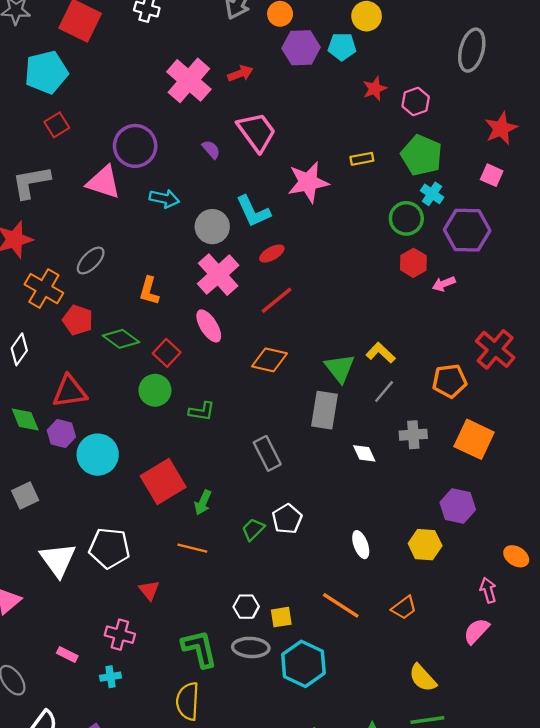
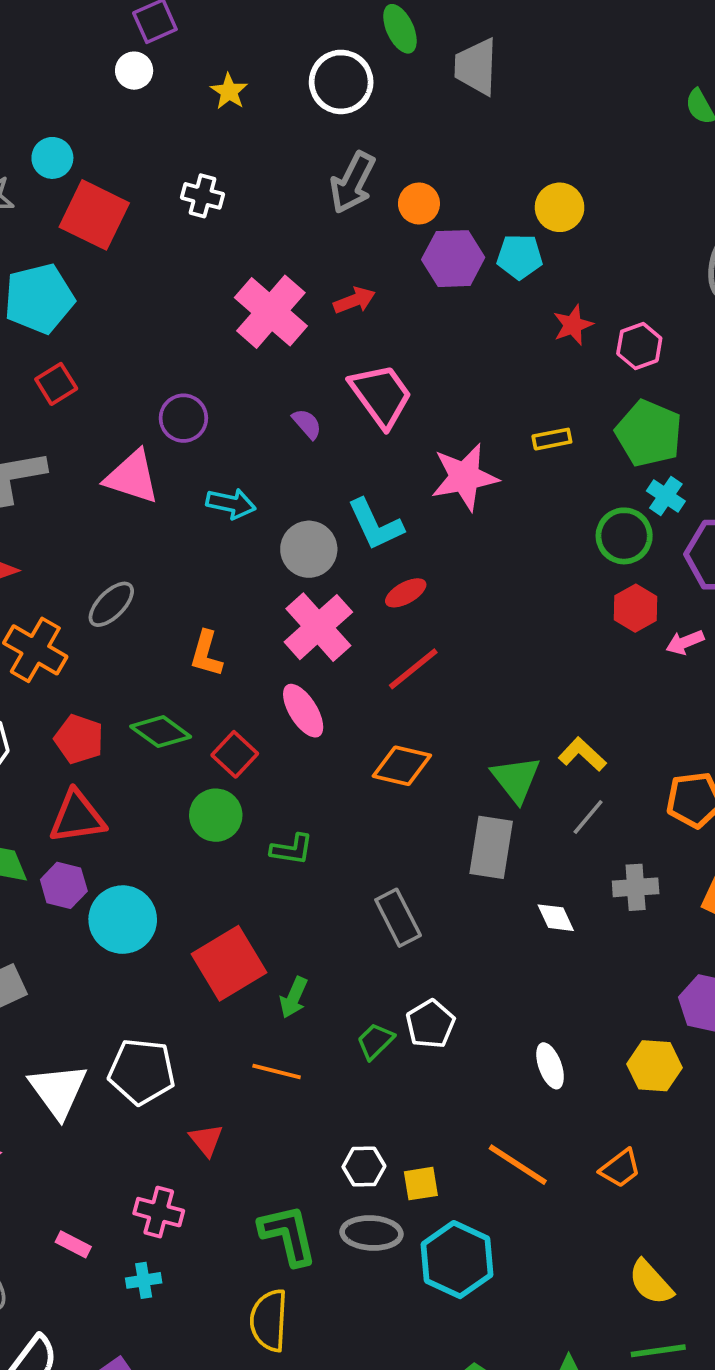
purple circle: (135, 146) -> (183, 418), size x0.7
red pentagon: (78, 320) -> (79, 739), moved

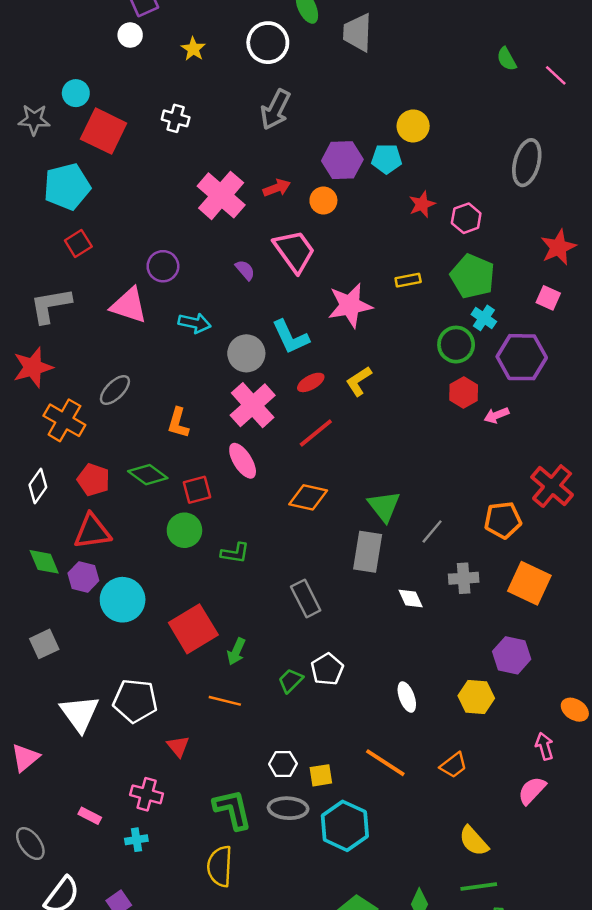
orange circle: (419, 204) -> (323, 201), moved
red square: (235, 754) -> (197, 490), turned 32
yellow L-shape: (582, 754) -> (359, 381), moved, turned -76

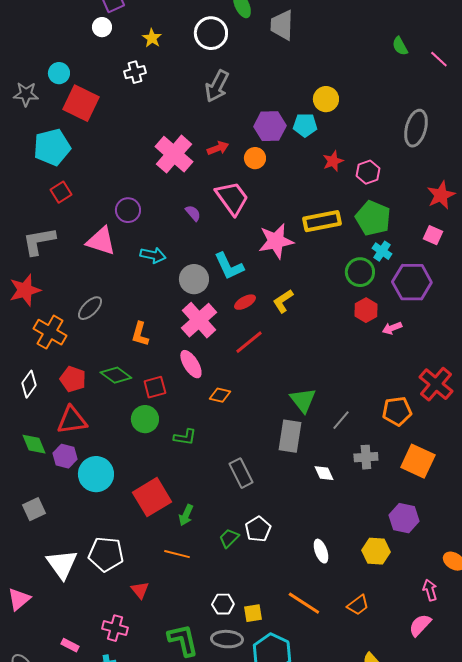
white cross: (176, 118) -> (135, 72), moved, turned -30
yellow rectangle: (408, 280) -> (322, 221), size x1.8
orange diamond: (308, 497) -> (220, 395), moved, size x0.7

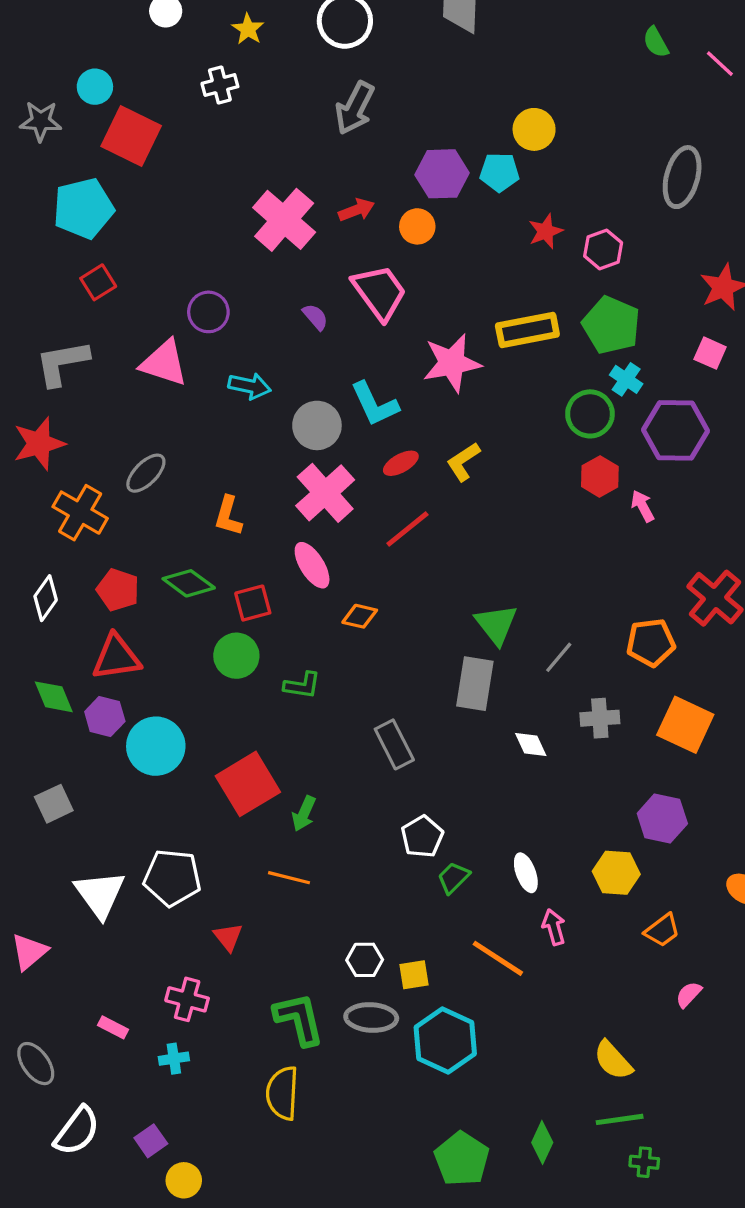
pink arrow: (392, 328) -> (643, 506), turned 84
green trapezoid: (229, 538) -> (453, 878), moved
pink arrow: (430, 590) -> (554, 927), moved
orange trapezoid: (358, 605) -> (662, 930), moved
pink semicircle: (420, 625) -> (689, 994), size x0.7

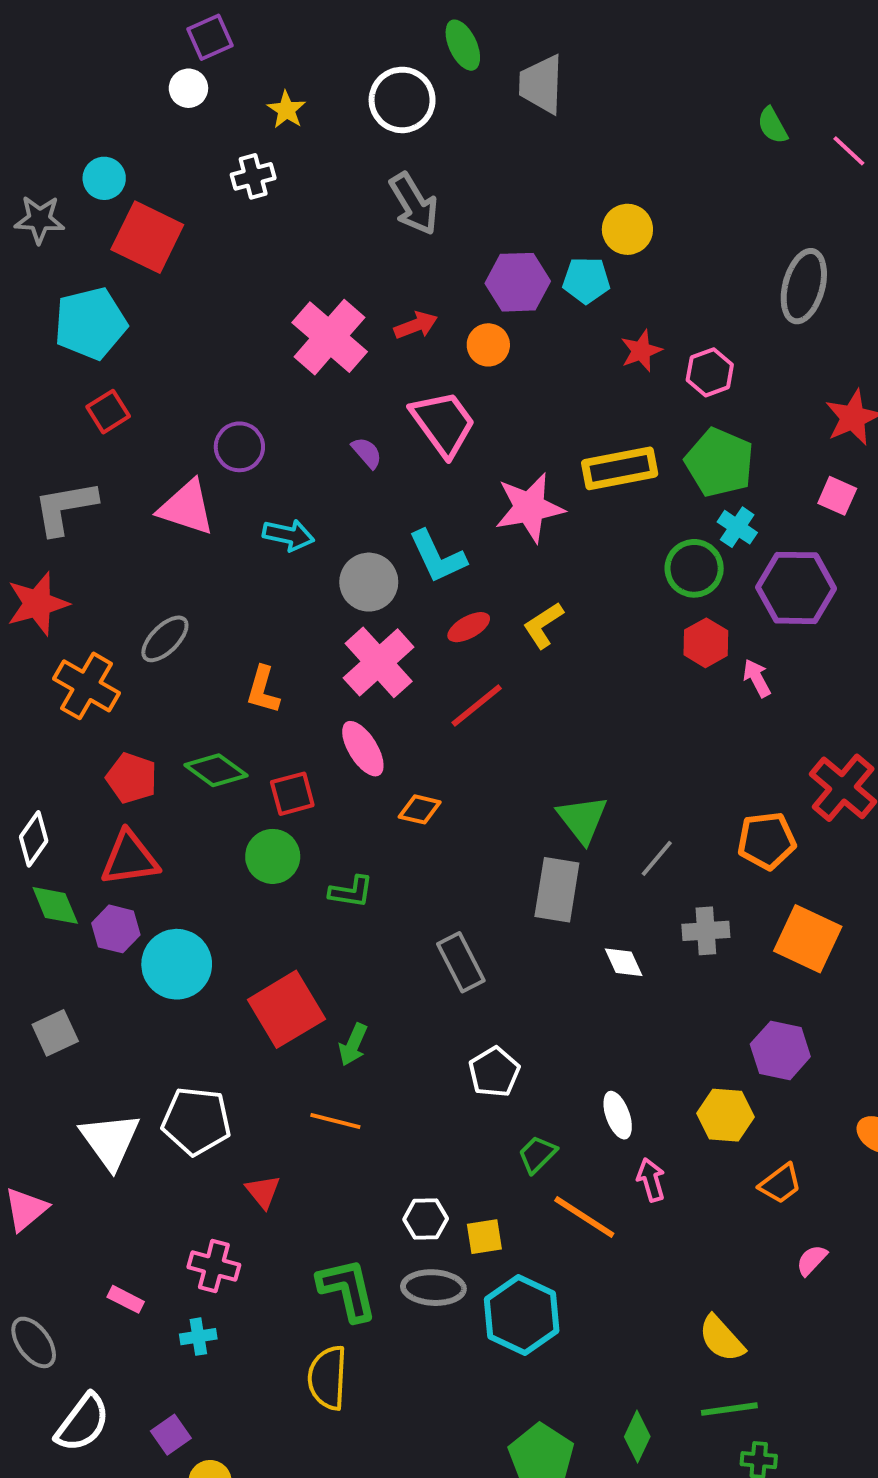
gray arrow: (355, 108) -> (414, 204), turned -58
white diamond: (46, 598) -> (34, 839), moved
green trapezoid: (453, 878) -> (537, 1154), moved

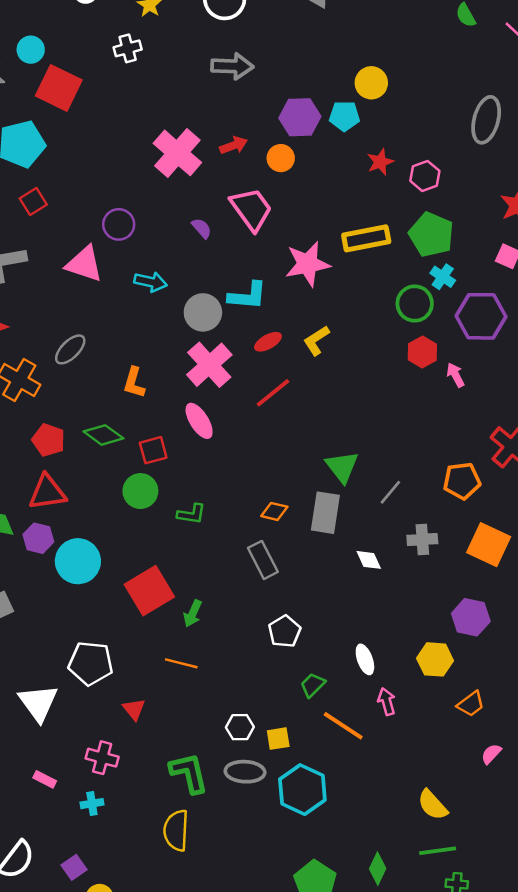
gray arrow: (414, 204) -> (232, 66), turned -57
cyan L-shape: (437, 557) -> (248, 296), turned -60
orange diamond: (420, 809) -> (274, 511), moved
white triangle: (110, 1141) -> (38, 703), moved

